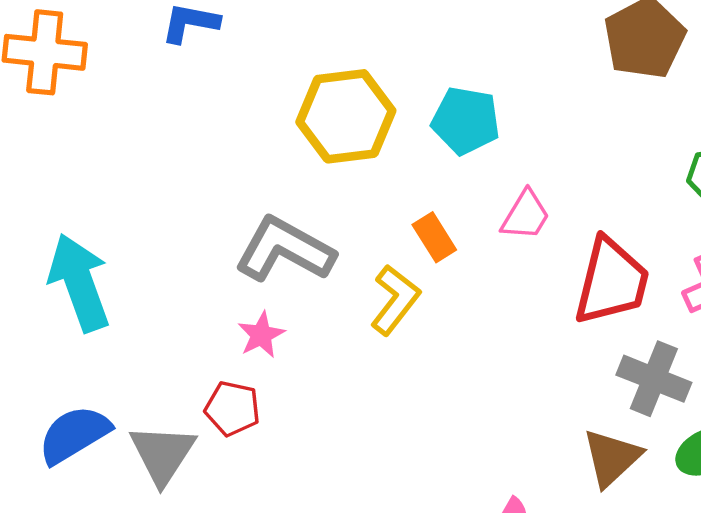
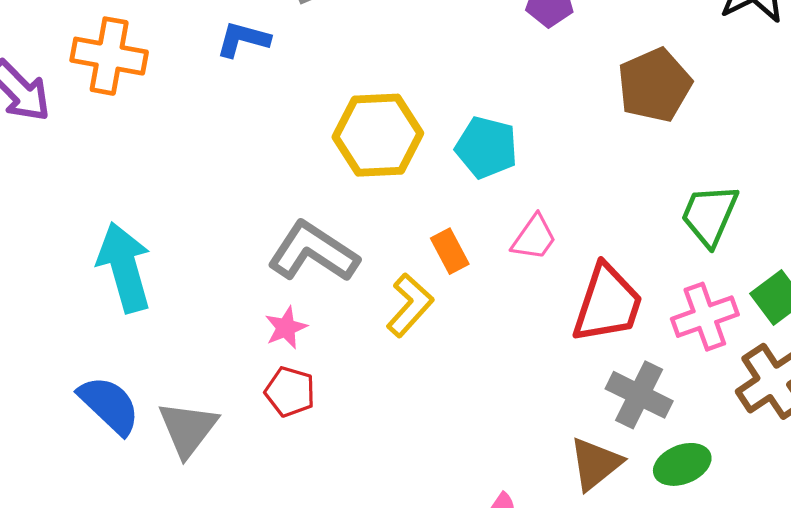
red pentagon: (233, 408) -> (290, 392), moved
blue semicircle: (74, 435) -> (109, 405), turned 70

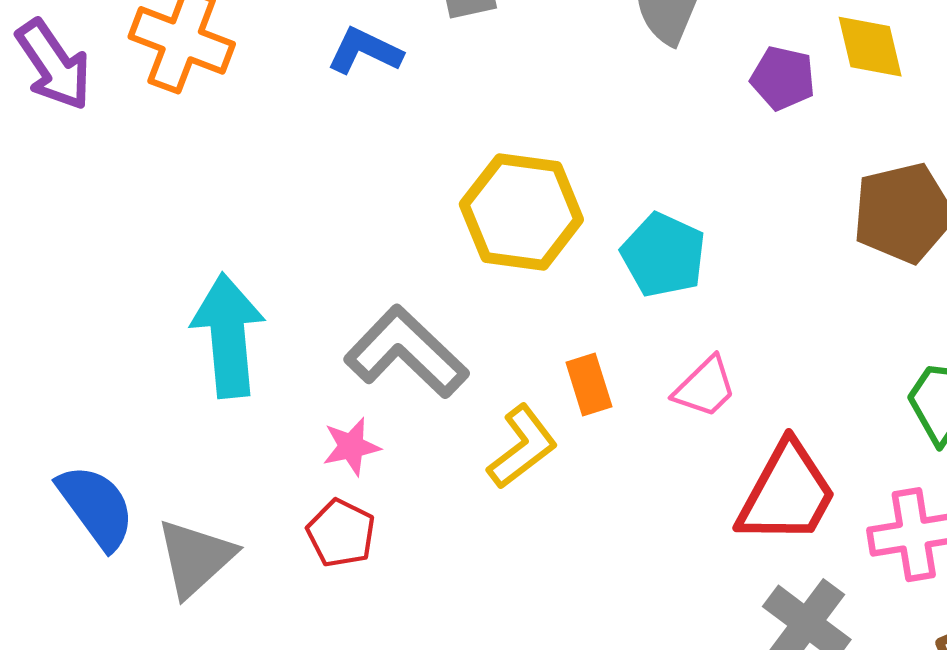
cyan arrow: (124, 267) -> (228, 336), moved

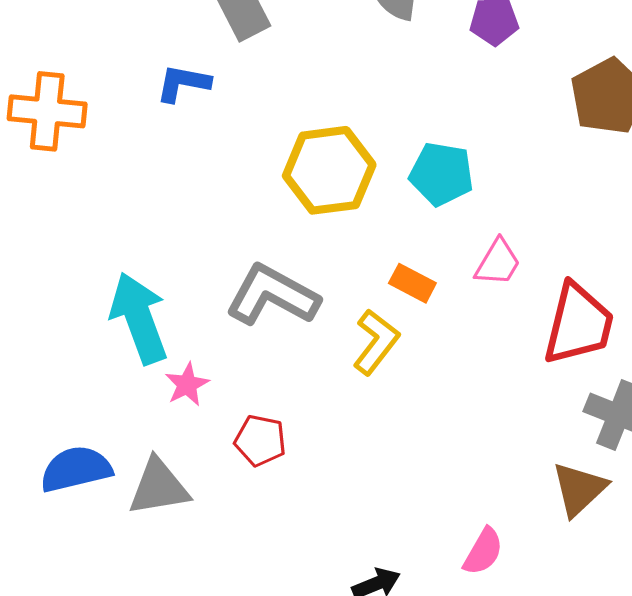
orange rectangle: (589, 385) -> (412, 283), turned -30
pink star: (351, 447) -> (187, 384), moved
blue semicircle: (96, 507) -> (76, 469), turned -52
gray triangle: (195, 558) -> (159, 487), turned 48

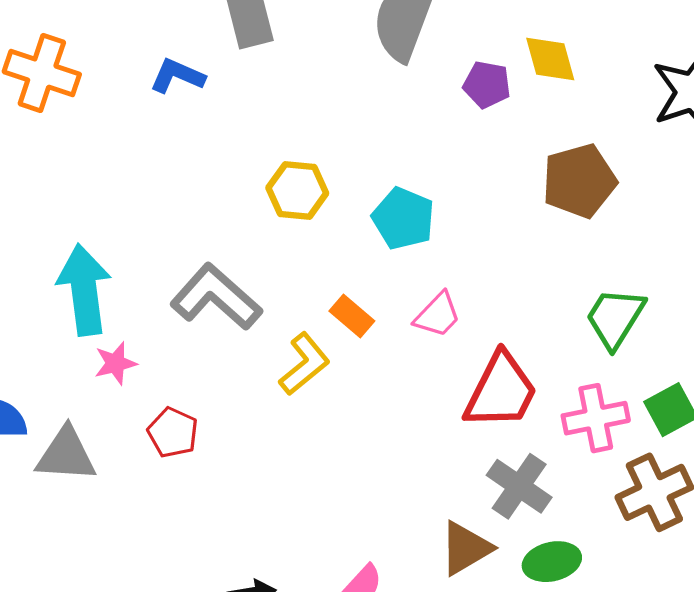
yellow hexagon: (329, 170) -> (297, 191), size x0.7

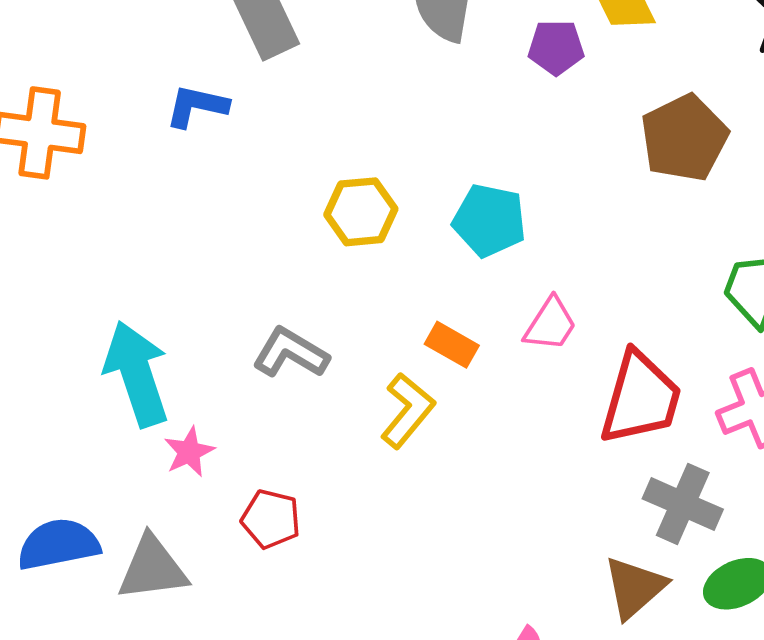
gray L-shape: (216, 297) -> (291, 353), size x0.7

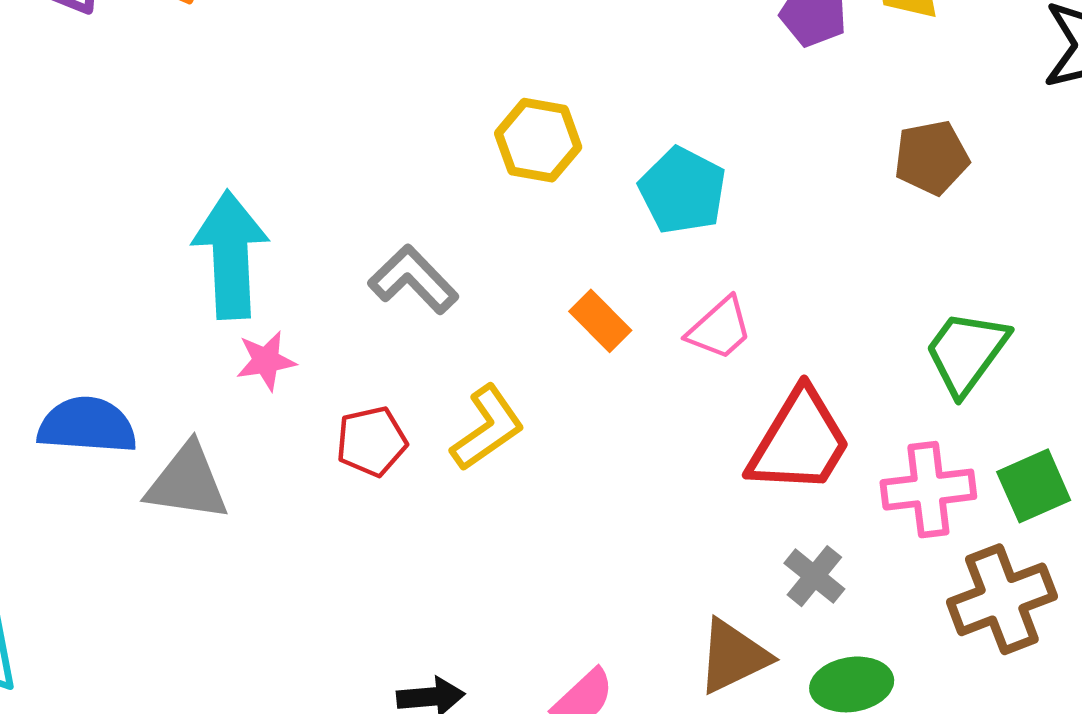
brown pentagon: (684, 138) -> (931, 158), size x0.7
yellow L-shape: (408, 411) -> (487, 428), moved
gray cross: (683, 504) -> (814, 576), size x0.7
red pentagon: (271, 519) -> (371, 441), moved, turned 30

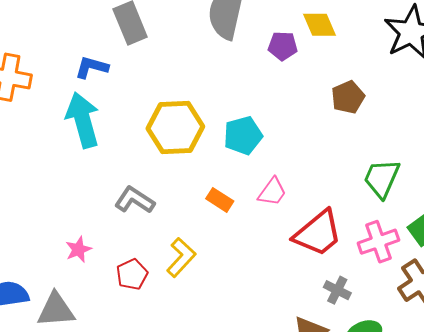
yellow hexagon: (538, 140) -> (175, 127), size x1.5
cyan pentagon: (683, 191) -> (243, 135), turned -30
cyan arrow: (231, 255) -> (83, 120), moved
red trapezoid: (799, 442) -> (318, 233), turned 32

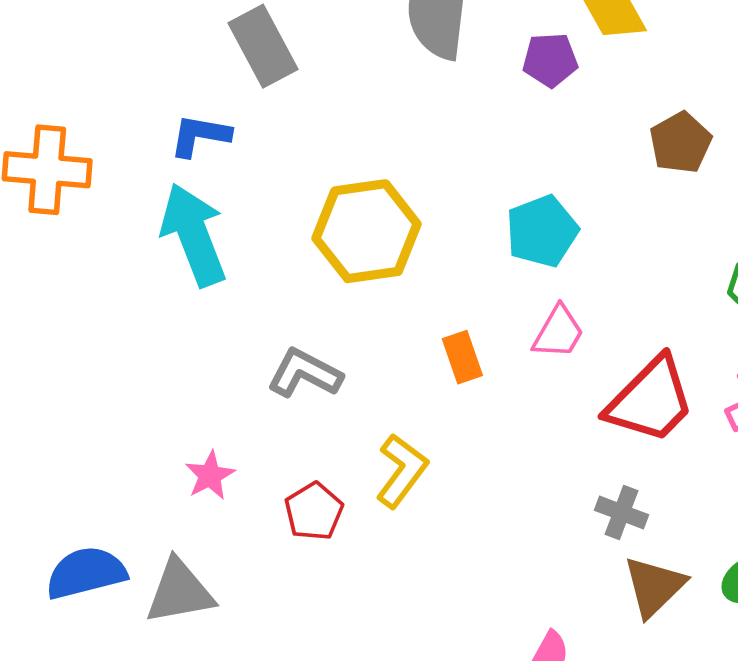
cyan pentagon: (243, 135) -> (542, 231), moved
orange rectangle: (220, 200) -> (462, 357), turned 44
gray cross: (337, 290) -> (622, 513), moved

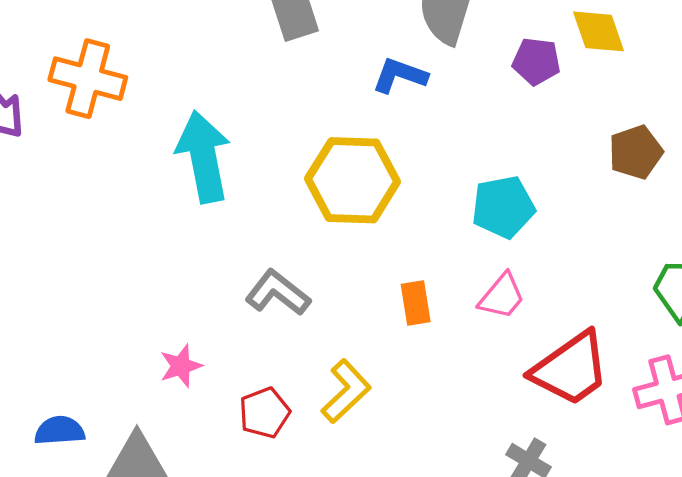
blue L-shape: (200, 136) -> (400, 75), moved
blue semicircle: (86, 573) -> (60, 431), size x0.7

